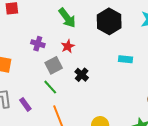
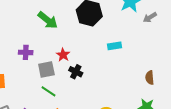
red star: (68, 46) -> (63, 55), moved
gray square: (54, 65) -> (46, 70), turned 30

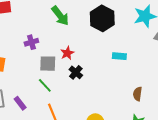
purple cross: (26, 52) -> (31, 42), turned -32
brown semicircle: (150, 78) -> (137, 94), moved

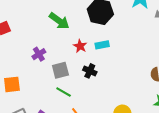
red star: (67, 53) -> (80, 46), moved
cyan rectangle: (119, 56) -> (102, 45), moved

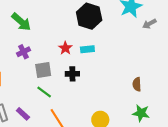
green arrow: (59, 21) -> (21, 22), moved
black cross: (90, 71) -> (72, 74), turned -32

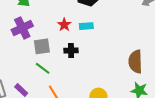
purple cross: (23, 52) -> (22, 28), size x1.5
brown semicircle: (137, 84) -> (135, 62), size x1.6

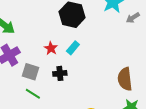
cyan rectangle: (86, 26) -> (73, 48), turned -40
gray square: (42, 46) -> (30, 72), turned 30

